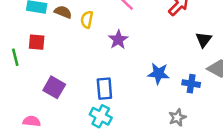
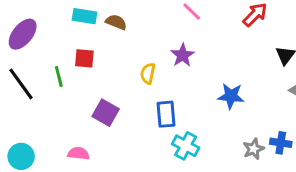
yellow semicircle: (87, 20) -> (148, 73), moved
blue cross: (191, 84) -> (281, 143), moved
cyan cross: (101, 116) -> (186, 146), moved

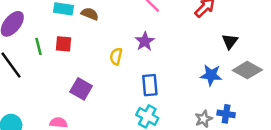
green line: (59, 76) -> (39, 46), moved
blue star: (231, 96) -> (211, 75), moved
blue rectangle: (166, 114) -> (150, 85), moved

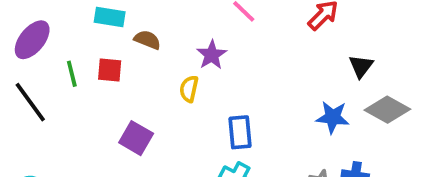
brown semicircle: (90, 14) -> (147, 40), moved
purple star: (145, 41) -> (212, 55), moved

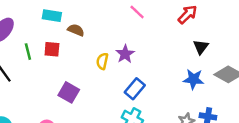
purple star: (212, 55) -> (125, 54), moved
black triangle: (361, 66) -> (201, 47), moved
blue rectangle: (240, 132) -> (135, 89), turned 45

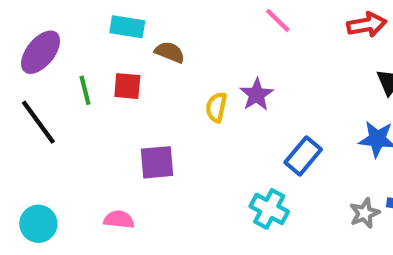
red arrow: (188, 14) -> (367, 25), turned 35
blue rectangle: (135, 89) -> (303, 156), moved
purple square: (69, 92) -> (157, 162), turned -35

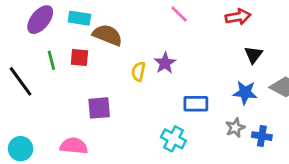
purple ellipse: (41, 52) -> (40, 20), moved
brown semicircle: (170, 52) -> (108, 35), size x1.5
blue rectangle: (303, 156) -> (196, 104), turned 50
gray star: (365, 213) -> (235, 128), moved
pink semicircle: (119, 220) -> (74, 146), size x1.4

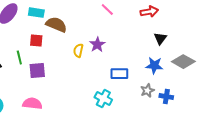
green line: (51, 60) -> (19, 58), moved
purple square: (99, 108) -> (37, 71), moved

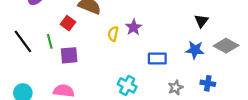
red square: (36, 41) -> (68, 23), turned 32
gray star: (147, 91) -> (176, 88), moved
cyan cross: (103, 99) -> (127, 85), moved

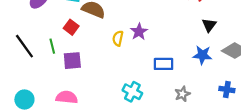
blue cross: (208, 83) -> (227, 89), moved

